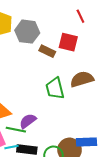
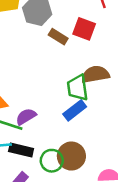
green trapezoid: (55, 88) -> (78, 88), moved
blue rectangle: (87, 142) -> (75, 110), moved, turned -42

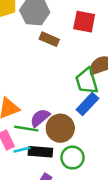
brown rectangle: (58, 37) -> (49, 39), moved
brown circle: (71, 156) -> (60, 128), moved

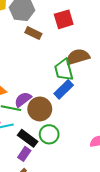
red square: (84, 22) -> (64, 19), turned -30
black rectangle: (40, 152) -> (28, 138), moved, turned 30

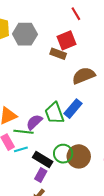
brown rectangle: (33, 33) -> (58, 54), moved
green trapezoid: (64, 70) -> (54, 113), moved
brown circle: (40, 109) -> (79, 156), moved

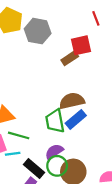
brown rectangle: (58, 54) -> (70, 58), turned -63
brown semicircle: (84, 76) -> (72, 101), moved
purple semicircle: (34, 122) -> (54, 152), moved

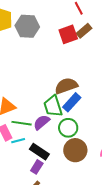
brown rectangle: (70, 58) -> (84, 31), moved
purple semicircle: (54, 152) -> (42, 122), moved
green circle: (57, 166) -> (68, 128), moved

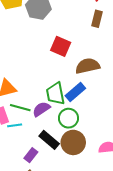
brown rectangle: (84, 31) -> (97, 19), turned -42
red square: (68, 34) -> (61, 46), moved, turned 36
brown semicircle: (66, 86) -> (88, 66), moved
black rectangle: (39, 152) -> (49, 140), moved

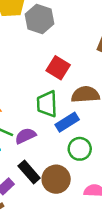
green trapezoid: (55, 94) -> (47, 104), moved
green circle: (68, 118) -> (80, 149), moved

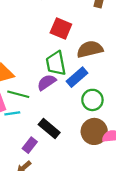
purple semicircle: (25, 136) -> (47, 82), moved
brown circle: (56, 179) -> (94, 131), moved

